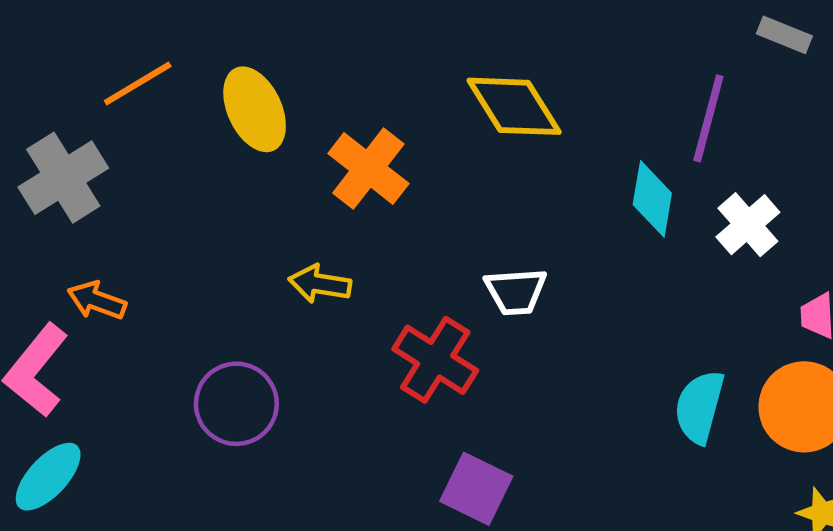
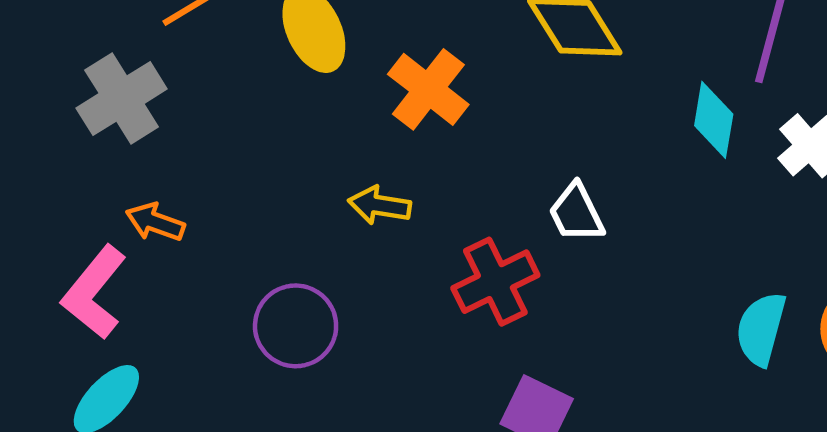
white trapezoid: (516, 291) -> (576, 213), turned 68
red cross: (435, 360) -> (495, 282), turned 32

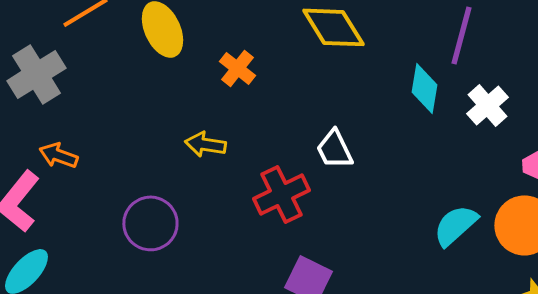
orange cross: (428, 89) -> (237, 68), size x0.7
cyan semicircle: (761, 329) -> (455, 225), turned 33

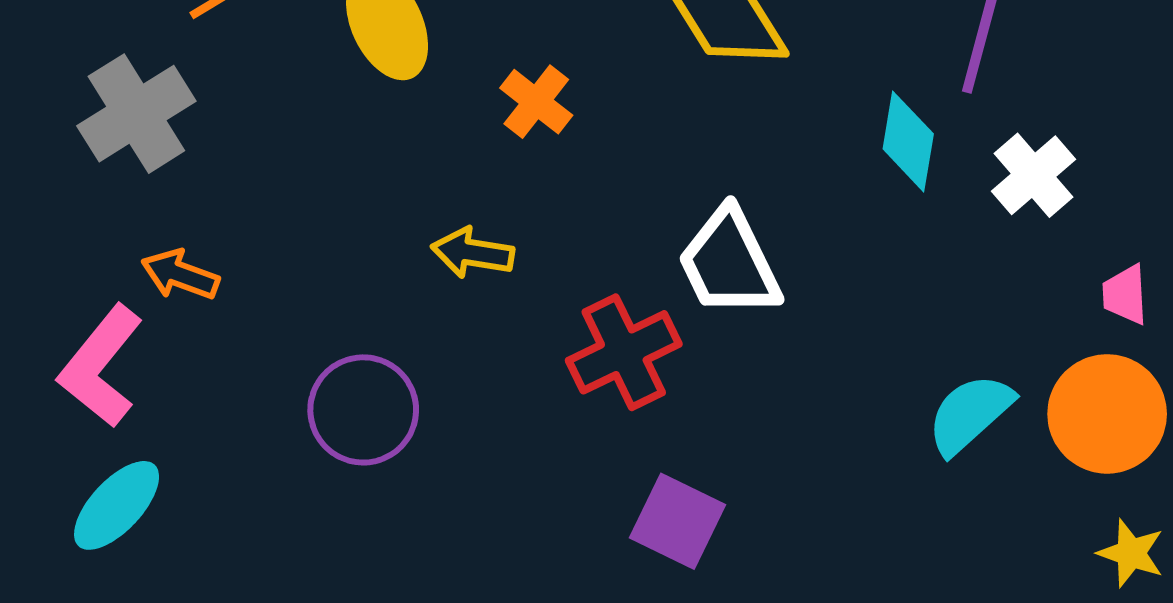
white trapezoid: (334, 149) -> (729, 263), size x1.4

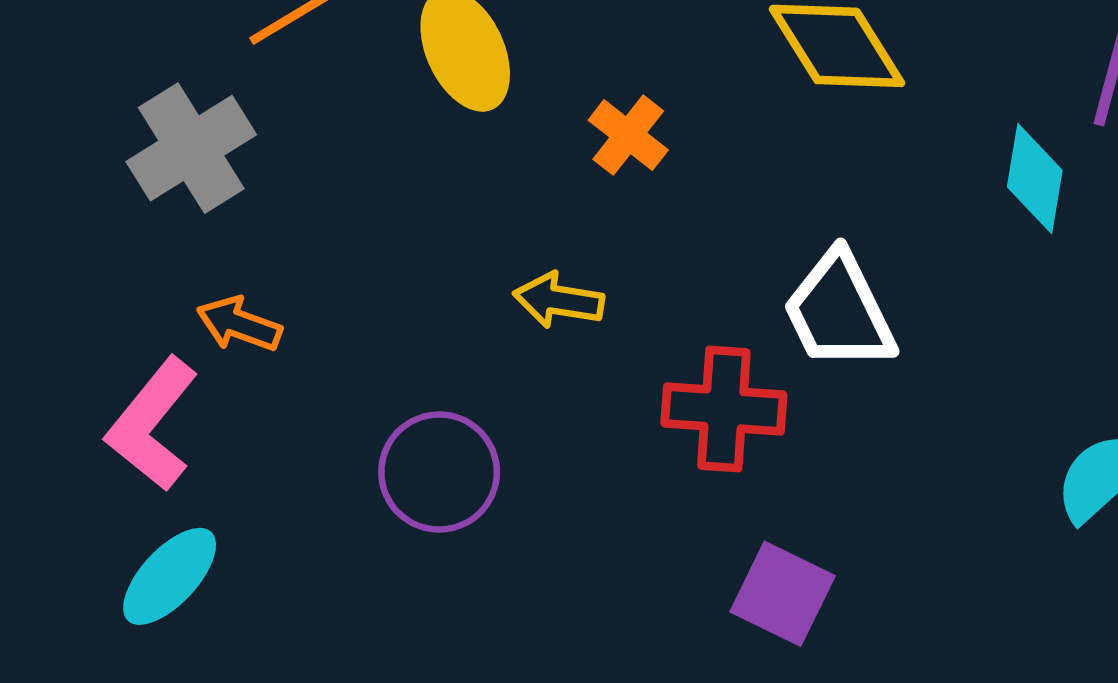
red cross: (624, 352) -> (724, 409), turned 30

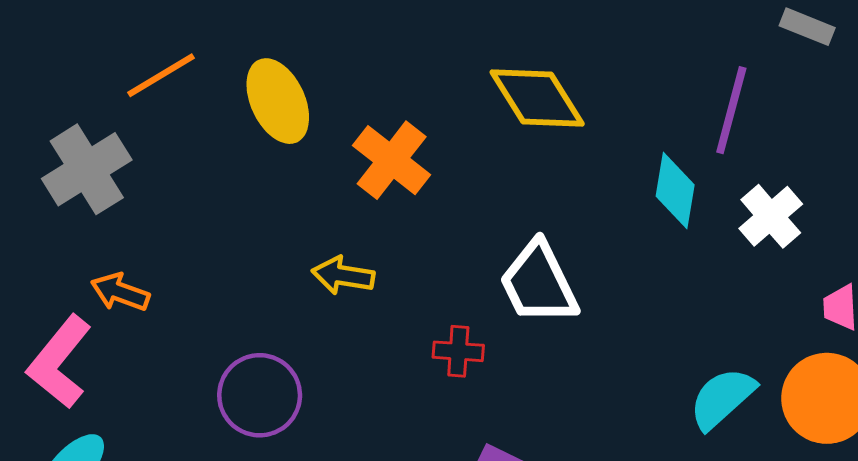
orange cross: (628, 135) -> (392, 160), size x1.4
red cross: (724, 409) -> (458, 351), size x0.6

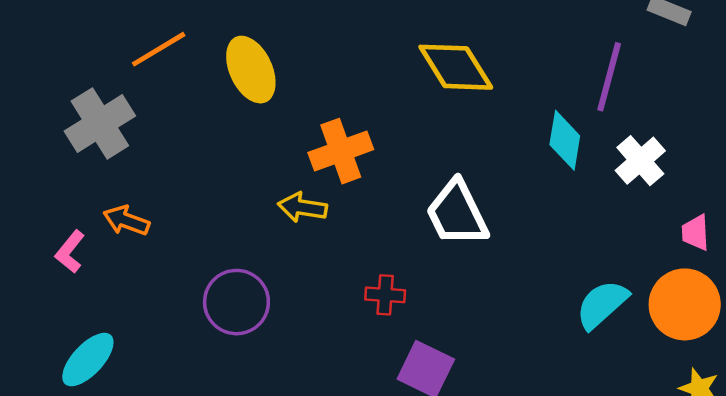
orange cross: (392, 160) -> (341, 151), moved, turned 32
red cross: (458, 351) -> (385, 295), moved
pink L-shape: (59, 362) -> (70, 252), moved, size x0.6

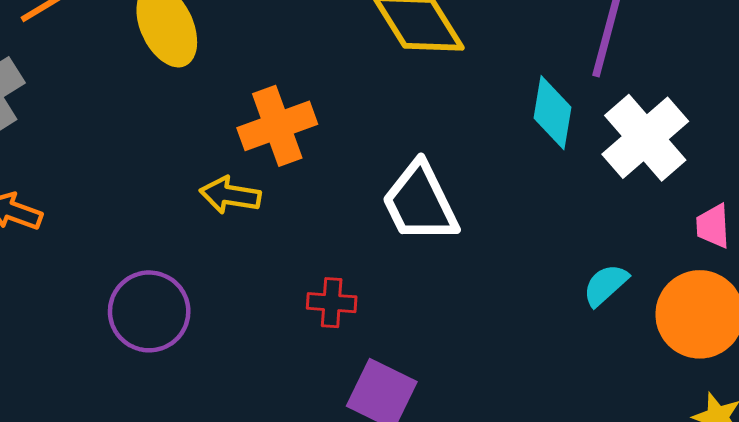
white cross: (640, 161) -> (645, 138), size x1.4
cyan semicircle: (602, 304) -> (605, 285), moved, size x0.7

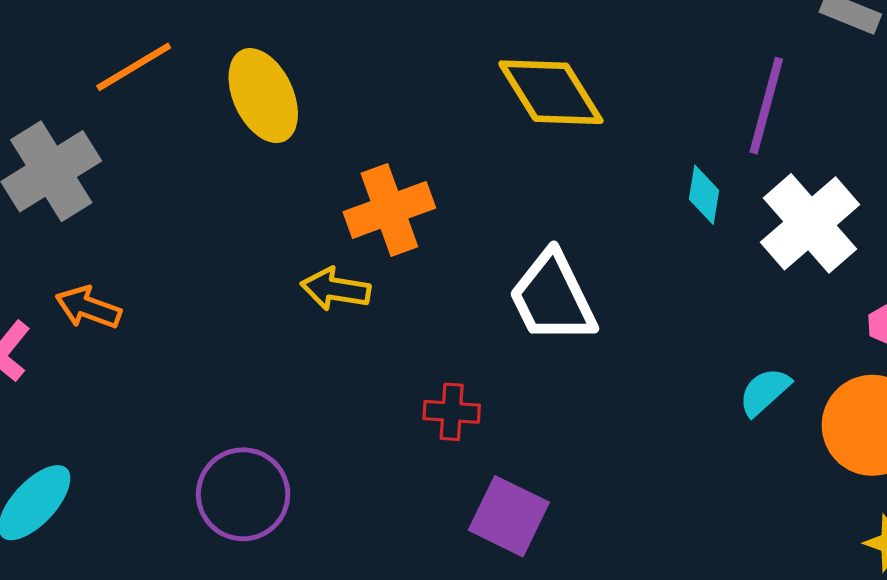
cyan diamond: (552, 113) -> (704, 195), size x0.7
purple circle: (149, 311) -> (243, 494), moved

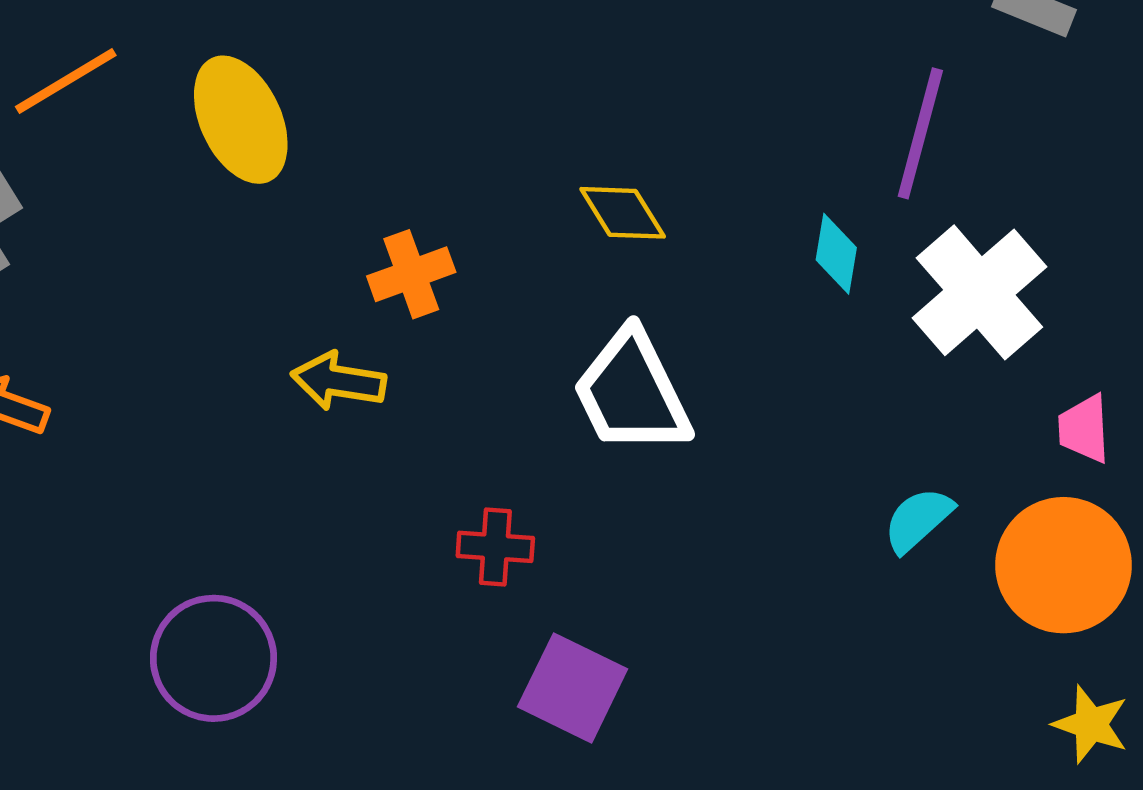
yellow diamond: (551, 92) -> (623, 213), moved, size x0.6
orange cross: (389, 210) -> (411, 274), size x0.7

